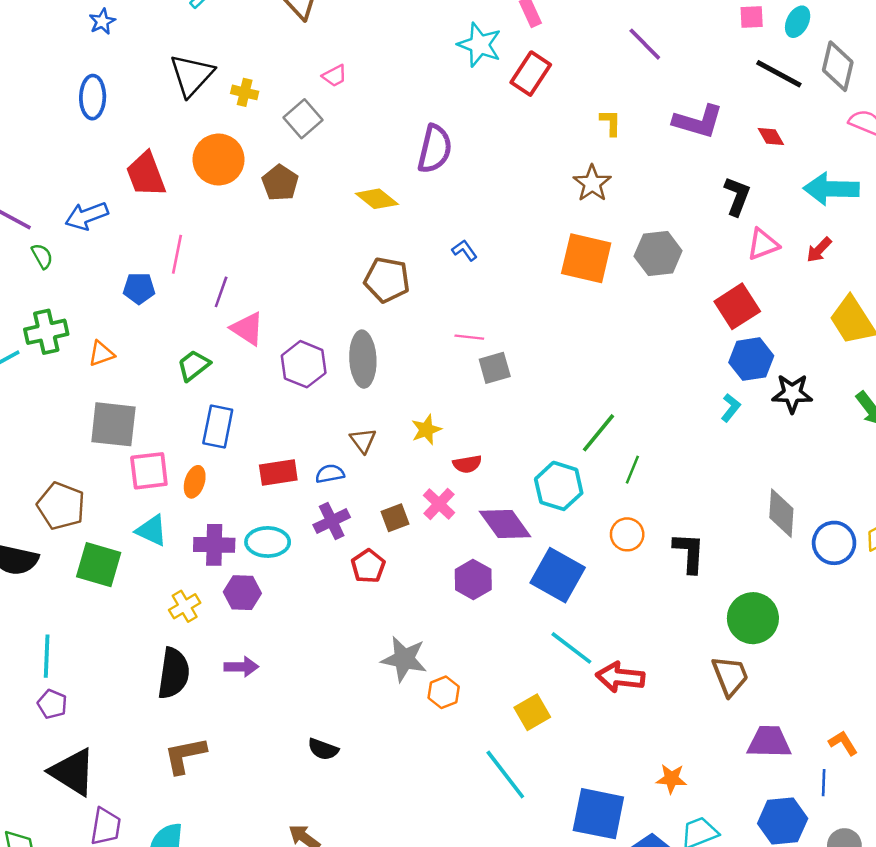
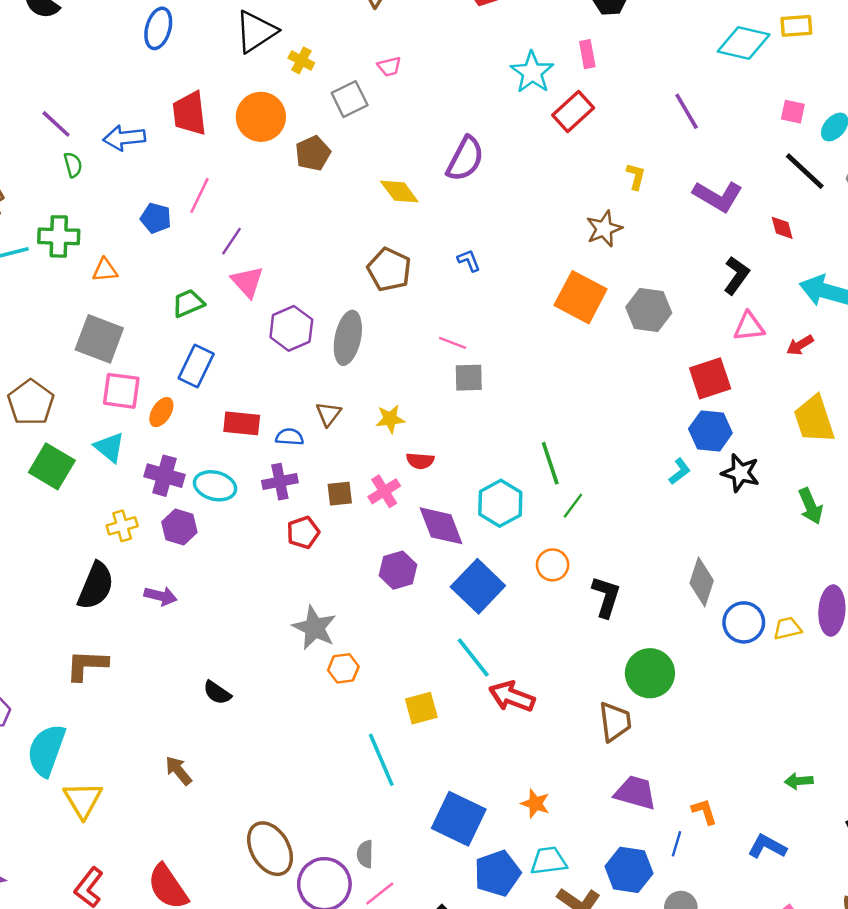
green line: (598, 433) -> (550, 463), turned -72

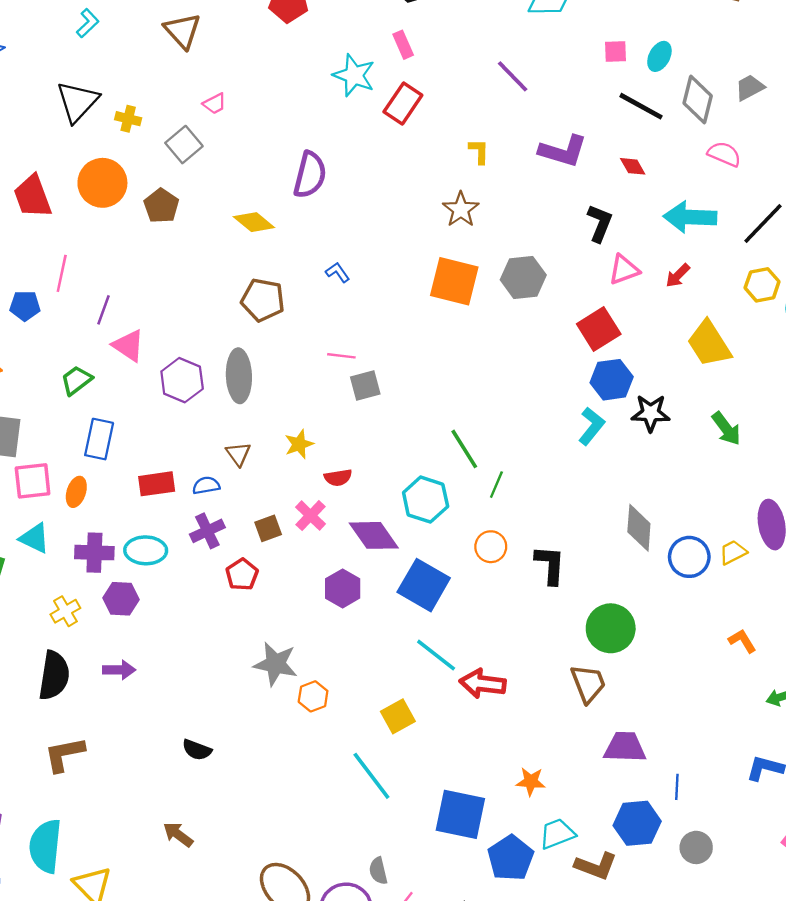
cyan L-shape: (680, 471) -> (591, 426), size x1.4
orange L-shape: (704, 811) -> (742, 641), moved

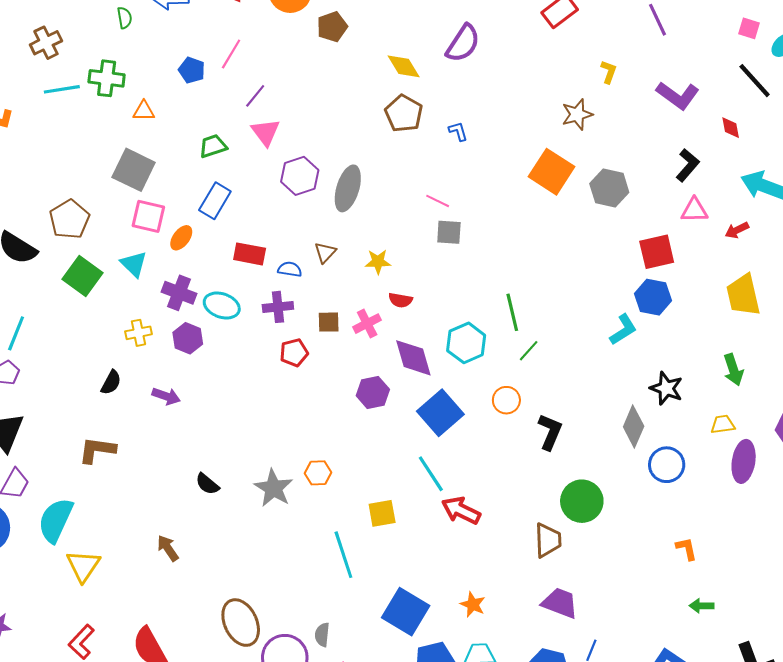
brown pentagon: (263, 300) -> (404, 113), moved
black star: (651, 413) -> (666, 388), moved
yellow trapezoid: (733, 552) -> (723, 424), moved
gray star: (276, 664) -> (274, 488), moved
black semicircle: (54, 675) -> (111, 382), size x0.6

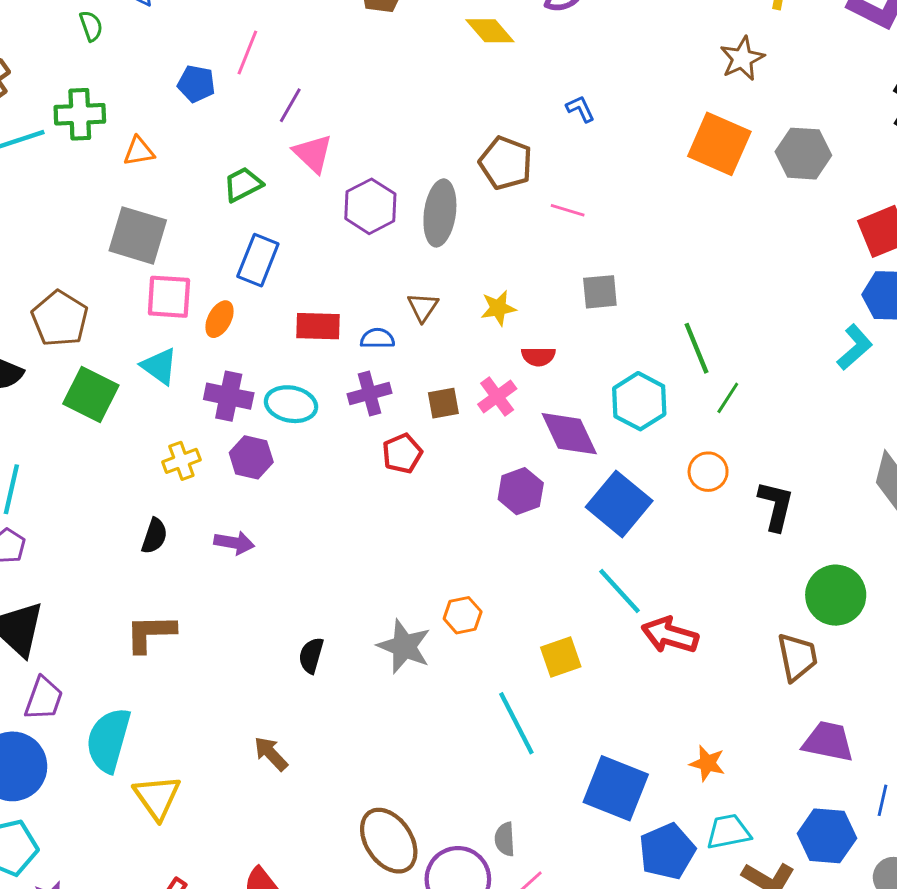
brown pentagon: (404, 113) -> (506, 163), moved
gray square: (449, 232) -> (600, 292), moved
black semicircle: (207, 484) -> (311, 655), turned 75

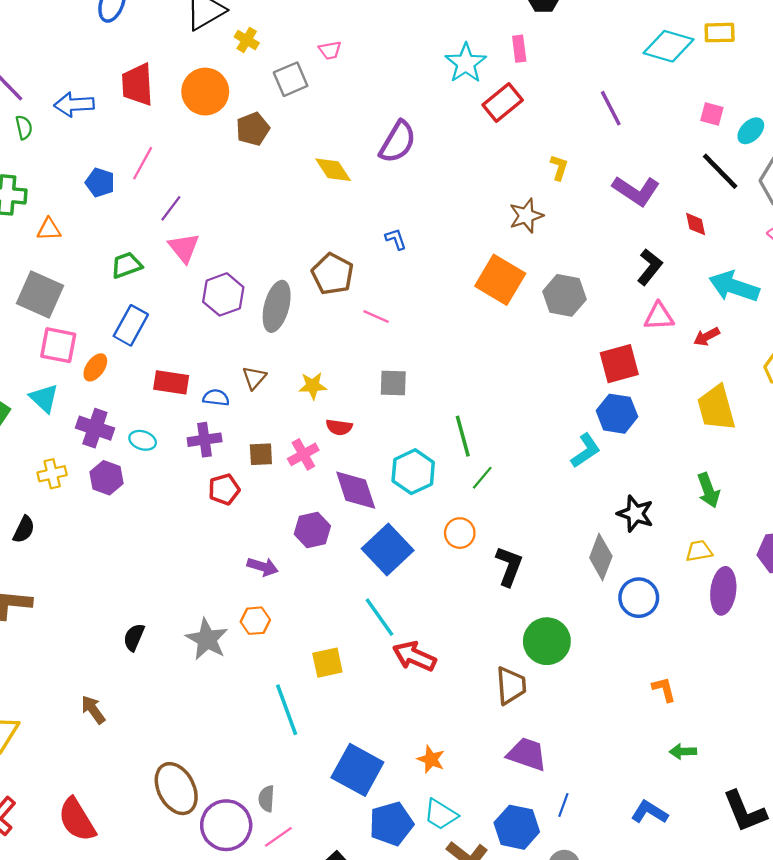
cyan ellipse: (291, 404) -> (143, 440), size x0.7
purple arrow: (234, 543) -> (263, 567), moved
cyan trapezoid: (728, 832) -> (441, 814), turned -144

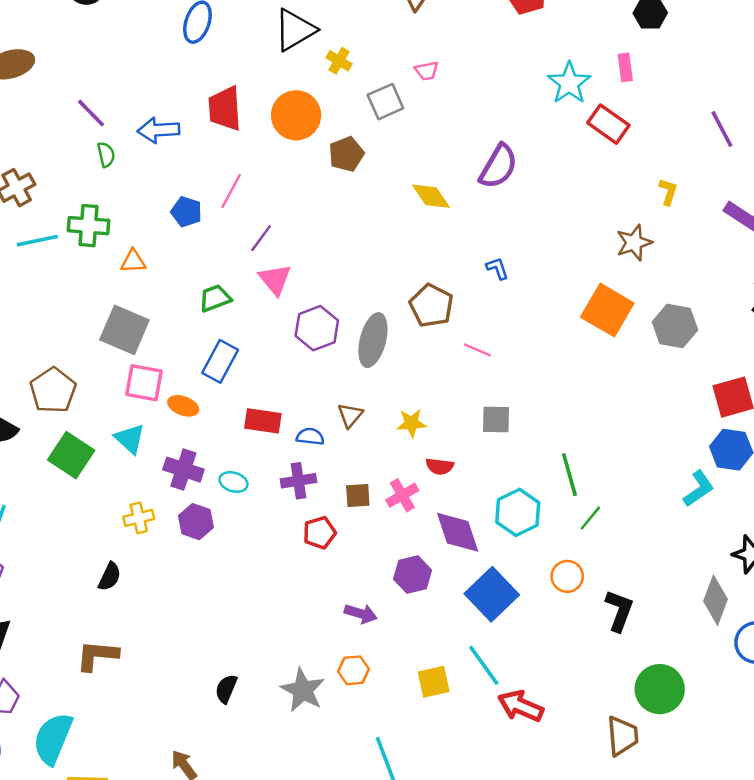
red rectangle: (503, 103) -> (608, 124), turned 75
orange ellipse: (95, 367) -> (183, 406), turned 76
yellow square: (327, 663) -> (434, 682), moved

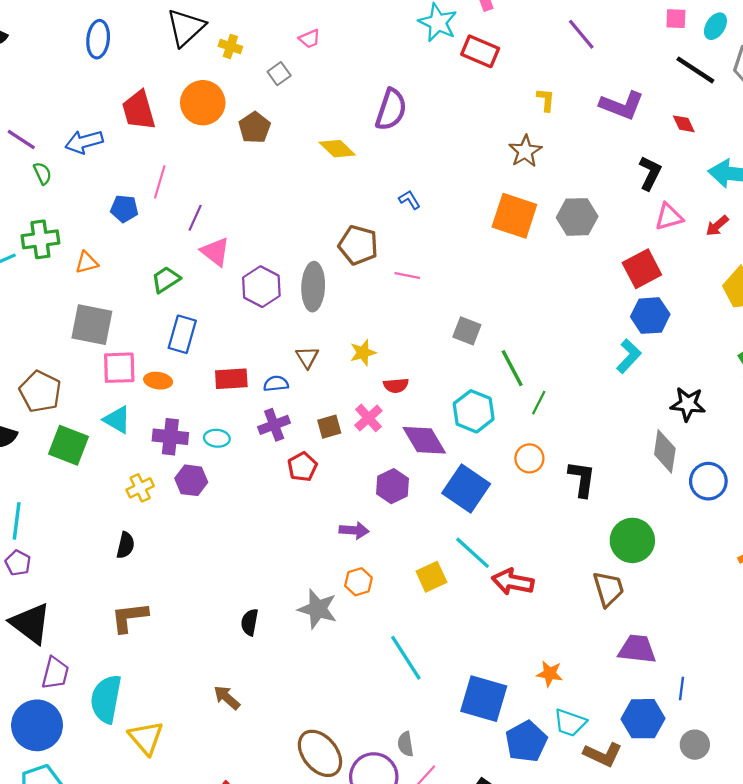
gray square: (385, 102) -> (279, 74), size x0.7
gray square: (496, 420) -> (467, 331), moved, turned 32

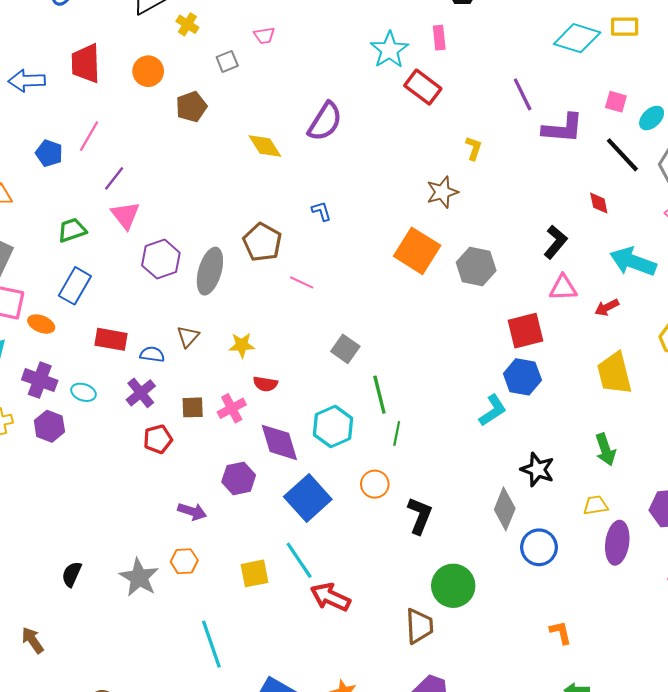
orange circle: (203, 103) -> (148, 71), size x0.7
purple L-shape: (622, 105) -> (563, 128), moved, turned -30
green line: (539, 403) -> (397, 433), turned -30
purple cross: (274, 425) -> (141, 393), turned -32

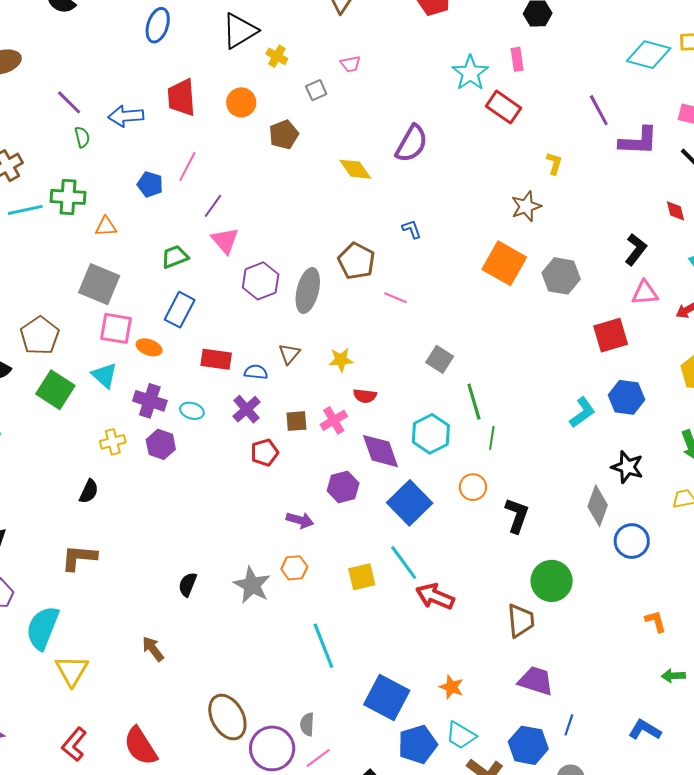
blue hexagon: (522, 377) -> (626, 397), moved

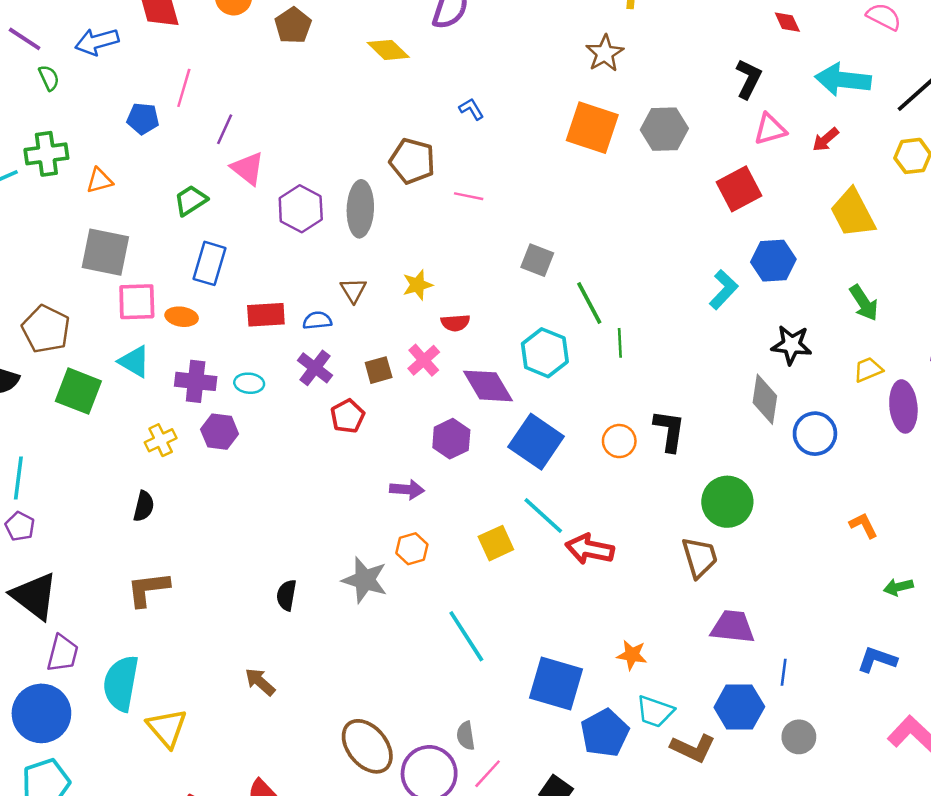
orange circle: (473, 487) -> (619, 441), moved

